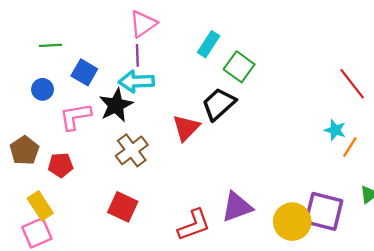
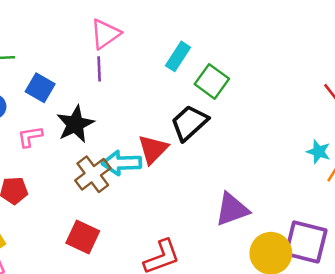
cyan arrow: (136, 81) -> (122, 163), moved
pink L-shape: (75, 116) -> (30, 137), size x0.7
purple triangle: (237, 207) -> (232, 209), moved

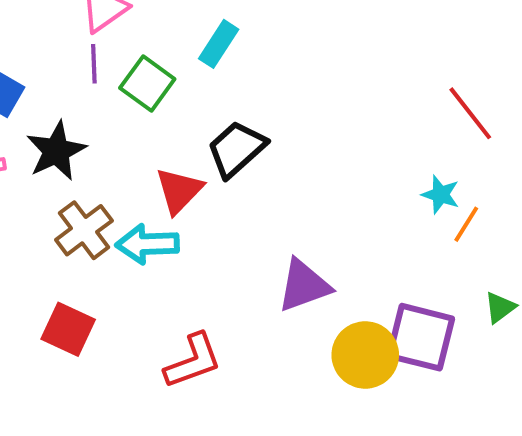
green square: (212, 81) -> (147, 84), moved
cyan arrow: (122, 163) -> (147, 244), moved

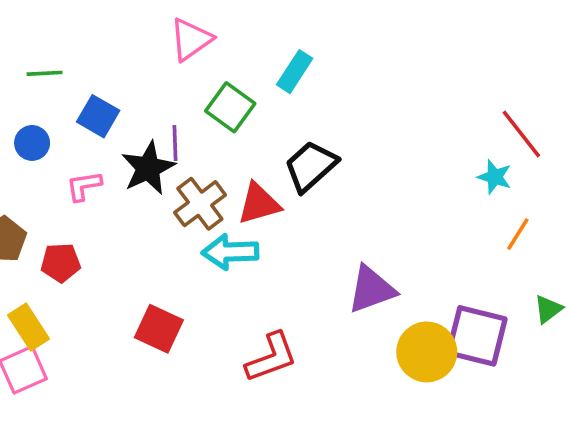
purple line: (94, 64) -> (175, 143), moved
red triangle: (179, 191) -> (259, 204), turned 30
cyan star: (441, 195) -> (495, 177), moved
brown cross: (84, 230) -> (200, 204), moved

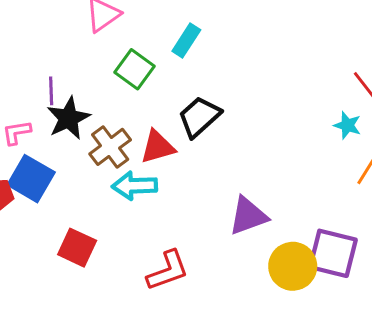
blue square: (98, 116) -> (31, 179), moved, size x1.4
purple line: (175, 143) -> (51, 91), moved

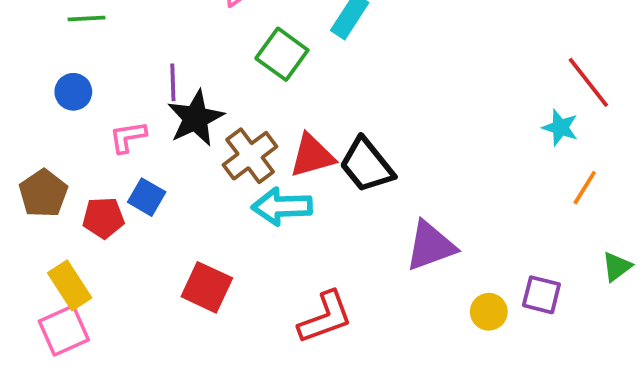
black trapezoid: (199, 117) -> (367, 165), moved, turned -87
blue square: (31, 179) -> (147, 197), size x0.6
purple square: (333, 253) -> (541, 295), size x0.6
yellow circle: (293, 266) -> (489, 312), size x0.6

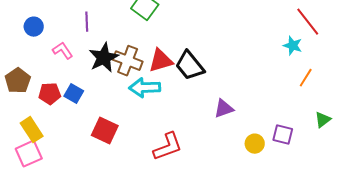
black star: (196, 118) -> (104, 58), moved
pink L-shape: (128, 137) -> (63, 51), turned 65
brown cross: (250, 156) -> (128, 61), turned -32
blue square: (147, 197) -> (74, 94), moved
purple triangle: (430, 246) -> (224, 109), size x0.7

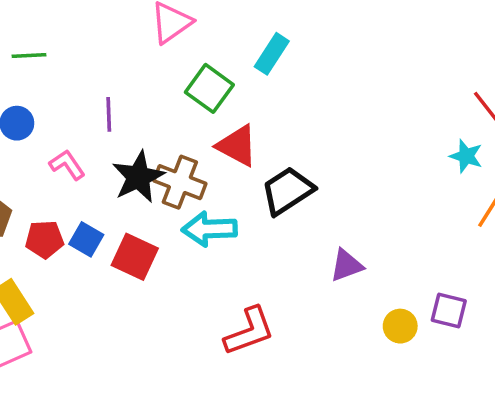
red triangle: (161, 61) -> (237, 146), moved, turned 44
black trapezoid: (190, 66) -> (287, 191), turned 96
red square: (105, 131) -> (135, 257), moved

